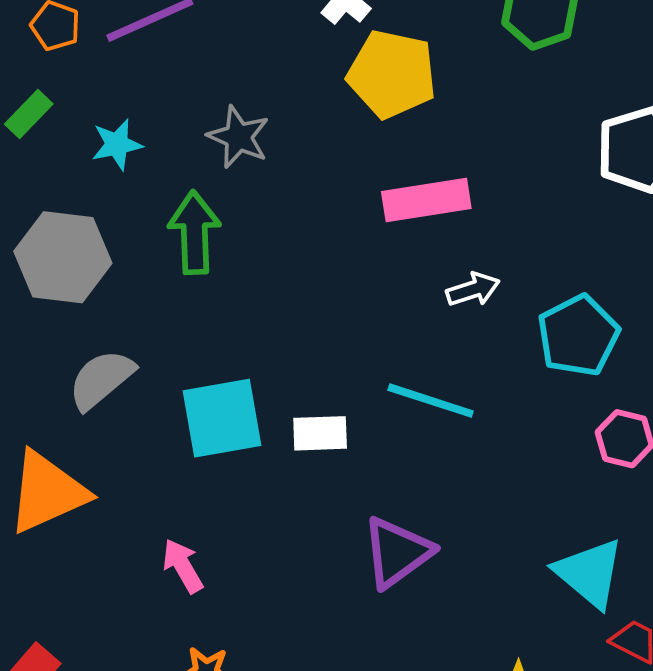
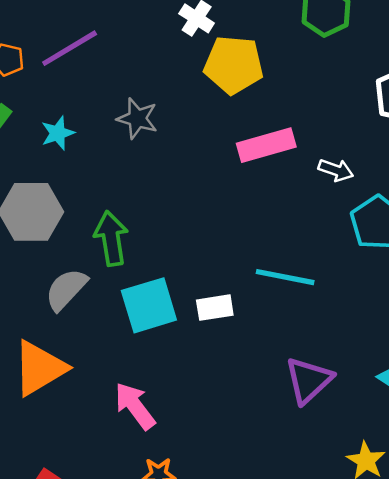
green arrow: (194, 233) -> (111, 238), moved
white arrow: (473, 289) -> (336, 170), moved, turned 44
purple triangle: (397, 552) -> (309, 380), moved
pink arrow: (183, 566) -> (135, 406), size x1.4

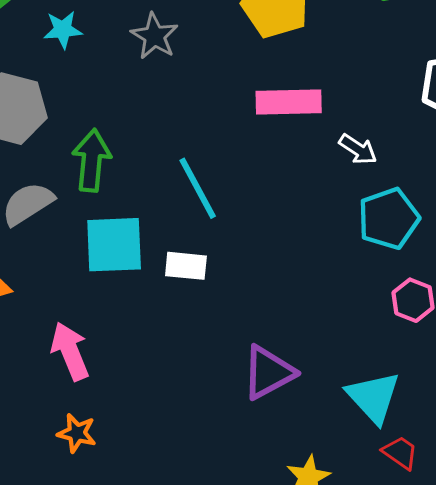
cyan line: (285, 277) -> (198, 188), moved, turned 36

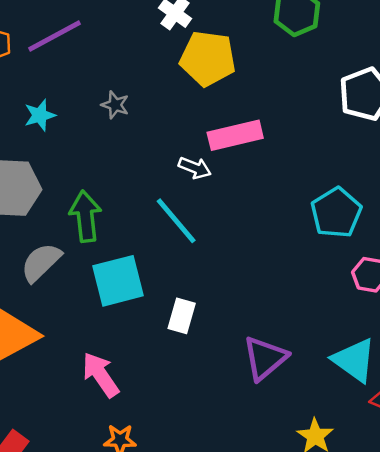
gray star: (154, 36) -> (115, 105), size x0.7
white arrow: (358, 149) -> (195, 168), moved
white rectangle: (186, 266) -> (182, 316), moved, turned -68

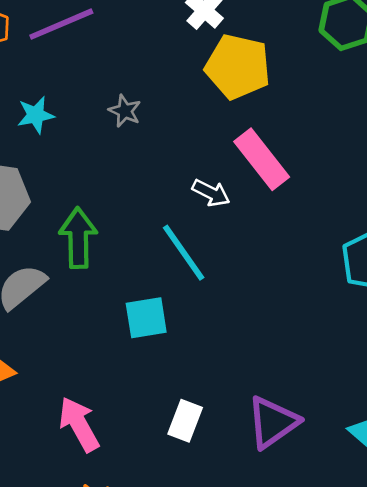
pink rectangle: (235, 135) -> (262, 159), turned 60
cyan square: (118, 281) -> (146, 318), moved, size x0.7
white rectangle: (182, 316) -> (185, 421), moved

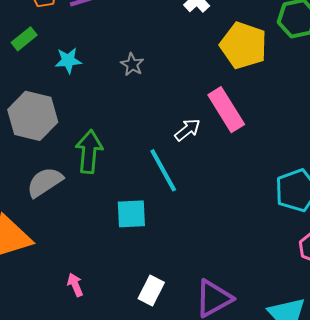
yellow pentagon: (238, 67) -> (243, 45), moved
white arrow: (211, 193) -> (187, 130), turned -72
pink arrow: (79, 424) -> (75, 285), size x0.6

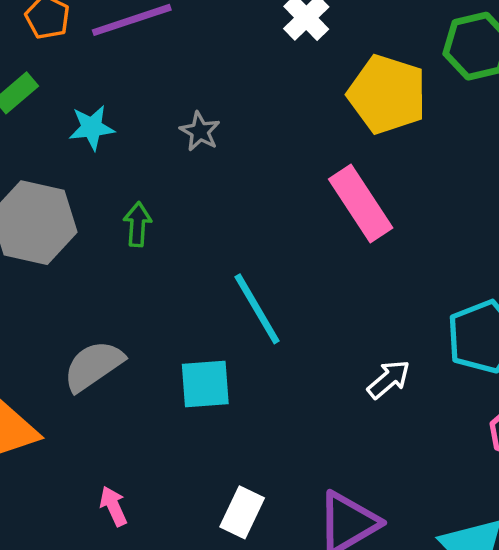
white arrow: (187, 130) -> (389, 379), moved
green arrow: (89, 152) -> (137, 224), moved, size x0.6
gray semicircle: (45, 182) -> (93, 366), moved

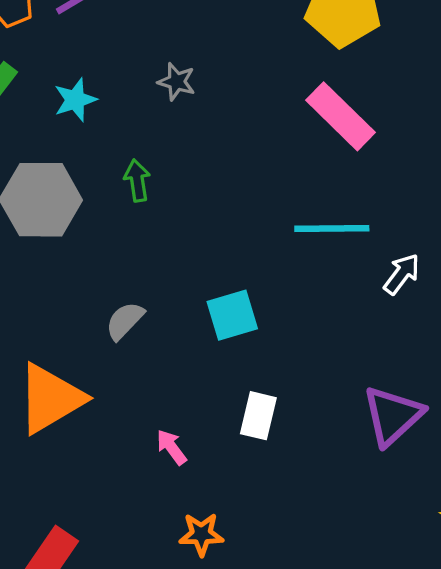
cyan line: (257, 309) -> (332, 228), moved, turned -48
gray semicircle: (93, 366) -> (125, 321), size x0.7
white rectangle: (242, 512) -> (258, 416), moved

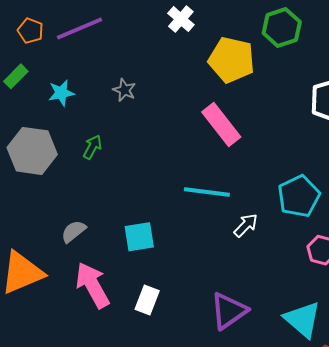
green arrow: (137, 180) -> (92, 147), turned 30
pink arrow: (171, 447) -> (93, 285), moved, size x2.0

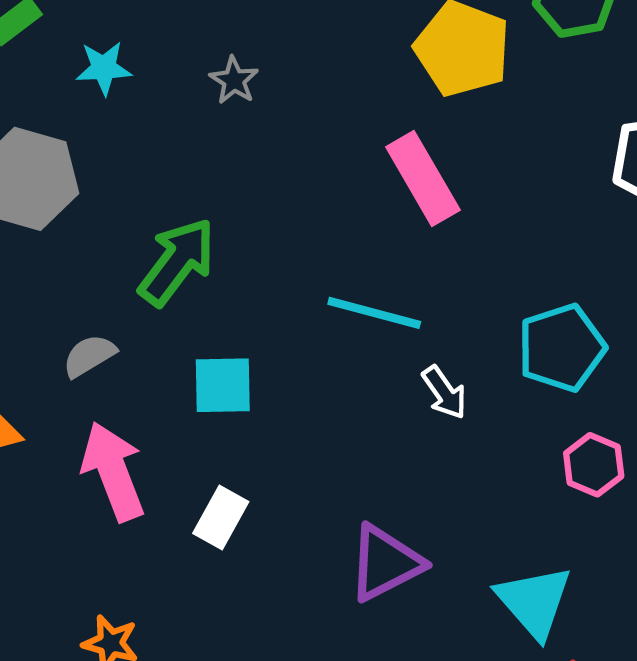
green arrow: (92, 147) -> (177, 262), moved, size x1.8
white arrow: (246, 225) -> (444, 392), turned 92

